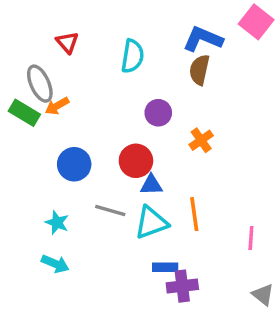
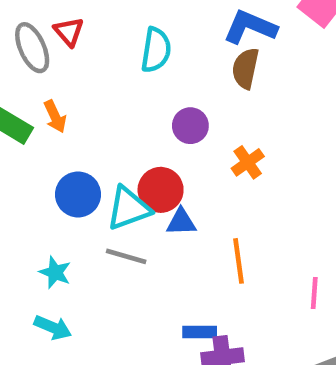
gray ellipse: (40, 84) -> (32, 48), moved
orange arrow: (57, 106) -> (55, 116), turned -85
cyan triangle: (151, 223) -> (128, 208), moved

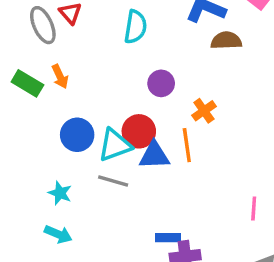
brown semicircle: (245, 68) -> (226, 41), moved, turned 76
blue triangle: (181, 222) -> (154, 155), size x1.4
orange line: (239, 261) -> (187, 145), moved

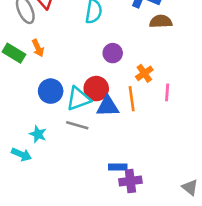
pink line: (254, 208) -> (167, 92), moved
cyan arrow: (58, 234) -> (21, 154), moved

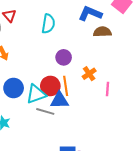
orange line: (132, 99) -> (66, 86), moved
gray line: (77, 125) -> (45, 111), moved

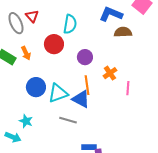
red circle: (50, 86) -> (54, 44), moved
blue triangle: (60, 100) -> (81, 99), turned 30
gray line: (45, 111) -> (68, 120), moved

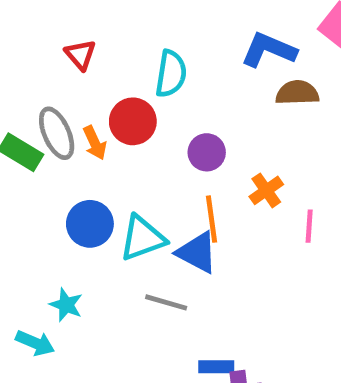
gray ellipse: (16, 23) -> (57, 133), moved
orange arrow: (26, 53) -> (95, 143), moved

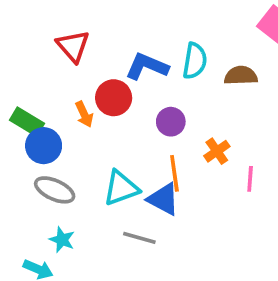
blue L-shape: (269, 50) -> (147, 66), moved
red triangle: (80, 55) -> (73, 46), size x1.4
cyan semicircle: (171, 74) -> (195, 61), moved
gray ellipse: (57, 133) -> (55, 190), moved, turned -42
blue circle: (90, 224) -> (44, 146), moved

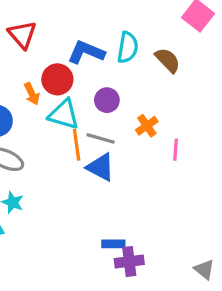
brown semicircle: (241, 76) -> (168, 60), turned 48
orange line: (174, 173) -> (77, 145), moved
cyan triangle: (121, 188) -> (64, 114), moved, turned 36
gray line: (139, 238) -> (101, 138), moved

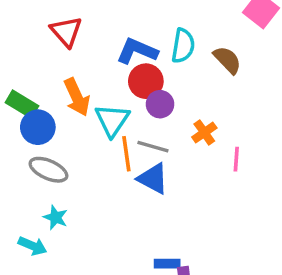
red circle: (57, 79) -> (146, 81), moved
orange arrow: (32, 94) -> (77, 97), size x1.5
cyan triangle: (64, 114) -> (112, 120), turned 48

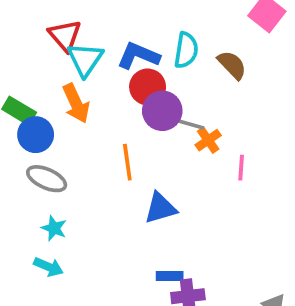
purple circle: (160, 104) -> (162, 111), size x1.4
cyan triangle: (112, 120) -> (85, 59), moved
gray line: (153, 147) -> (188, 124), moved
blue triangle: (153, 179) -> (160, 208), moved, turned -44
cyan arrow: (33, 246) -> (48, 267), moved

